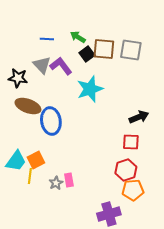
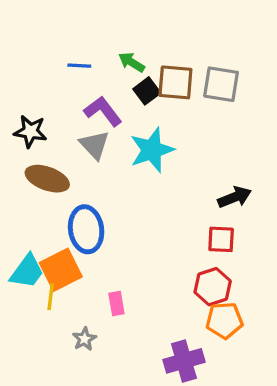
gray triangle: (42, 65) -> (94, 145), moved
blue ellipse: (51, 121) -> (86, 229), moved
orange square: (36, 160) -> (61, 270), size x1.4
gray star: (56, 183) -> (84, 339), moved

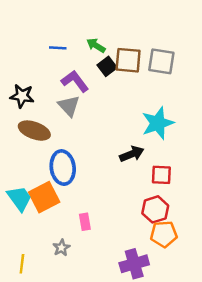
cyan star: (152, 150) -> (158, 123), moved
black arrow: (235, 197) -> (132, 154), moved
cyan trapezoid: (27, 271) -> (19, 198), turned -72
yellow line: (51, 297) -> (22, 264), moved

